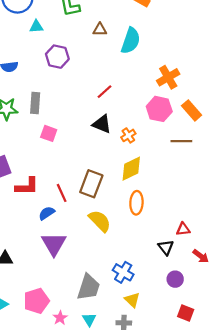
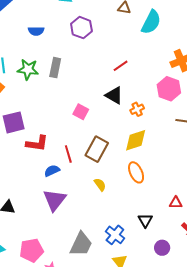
pink square: (49, 133) -> (81, 112), moved
orange ellipse: (136, 203) -> (136, 172), turned -35
yellow semicircle: (100, 221) -> (100, 185), size x0.6
black triangle: (166, 247) -> (145, 220), moved

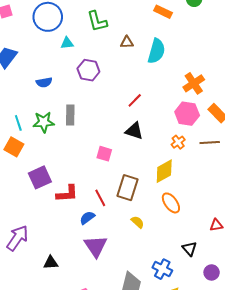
orange cross: (137, 109) -> (178, 142), moved

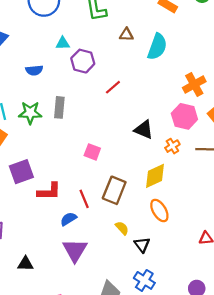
cyan triangle: (67, 43) -> (63, 43), moved
red line: (135, 100) -> (113, 87), moved
black triangle: (134, 131) -> (144, 130), moved
black triangle: (189, 249) -> (142, 245), moved

